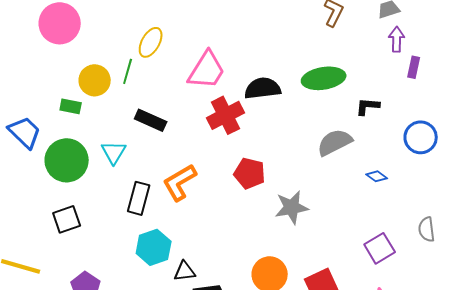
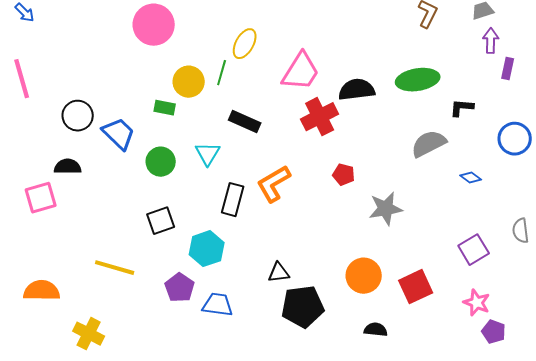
green circle: (67, 160) -> (161, 162), size x0.7
red pentagon: (250, 173) -> (344, 175), size x0.7
cyan hexagon: (154, 247) -> (207, 249), moved

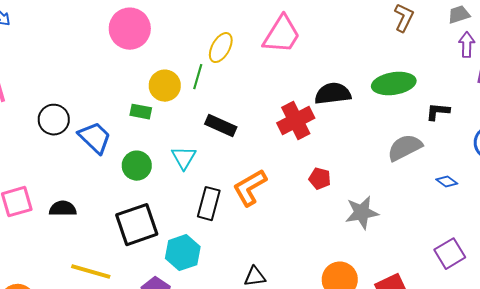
pink trapezoid: (301, 72) -> (282, 35), moved
black semicircle: (68, 167) -> (63, 209), moved
black square: (161, 221) -> (137, 225), size x1.5

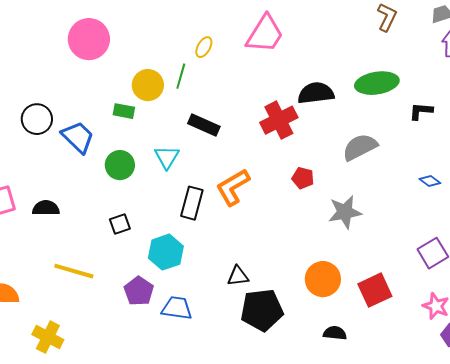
pink circle: (130, 29) -> (89, 39), moved
yellow ellipse: (221, 48) -> (204, 47), size x0.7
gray semicircle: (405, 148) -> (360, 147), moved
black square: (137, 225) -> (120, 224), size x0.5

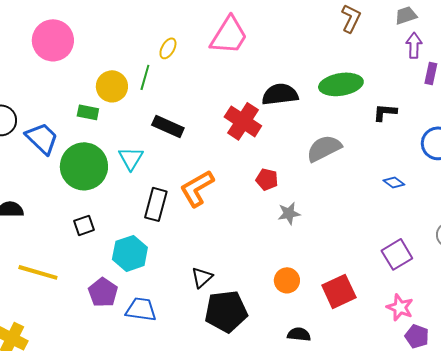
red cross: (279, 120) -> (243, 121), turned -30
green circle: (120, 165) -> (84, 166), size x1.6
gray star: (345, 212) -> (289, 213), moved, size x0.7
black triangle: (238, 276) -> (202, 277), turned -35
orange circle: (323, 279) -> (287, 280), size x0.7

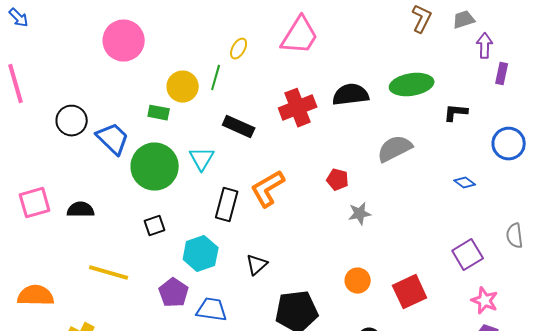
gray trapezoid: (406, 15) -> (464, 20), moved
red cross: (243, 121) -> (298, 108), moved, turned 36
black triangle: (202, 277) -> (257, 265), moved
pink star: (400, 307) -> (485, 301), moved

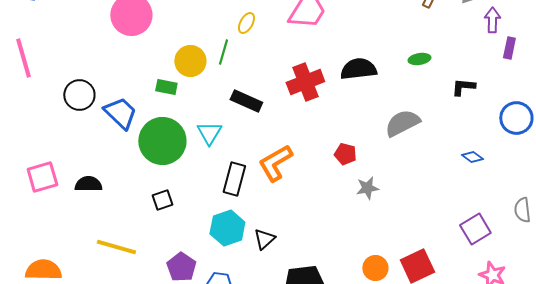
green ellipse: (412, 85) -> (419, 59), size x0.5
cyan hexagon: (201, 254) -> (227, 228), moved
orange circle: (358, 281) -> (375, 268), moved

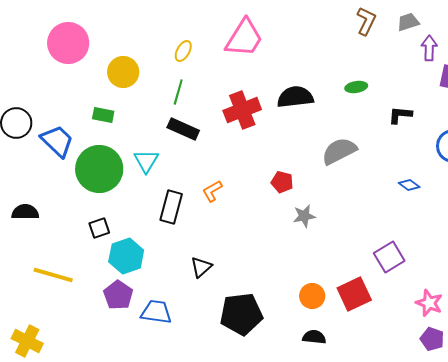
green line: (223, 52) -> (178, 92), moved
yellow circle: (190, 61) -> (123, 72), moved
orange L-shape: (275, 163) -> (212, 191), size x0.6
cyan hexagon: (227, 228) -> (126, 256), moved
purple square: (475, 229) -> (389, 257), moved

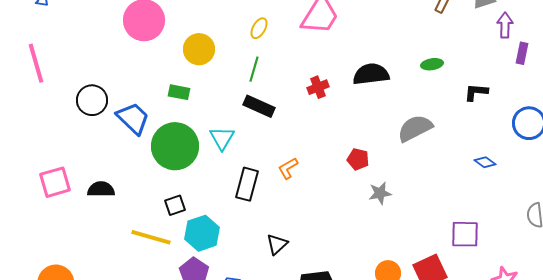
red cross: (242, 110) -> (318, 87), size x0.6
purple square: (389, 257) -> (465, 234), turned 32
yellow line: (53, 275) -> (151, 237), moved

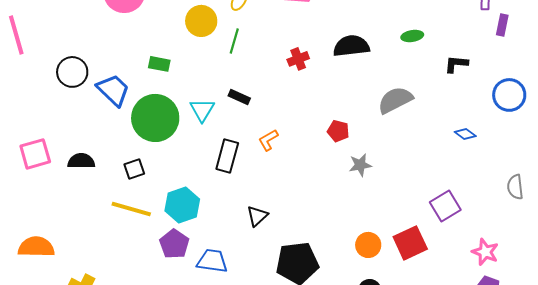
yellow circle: (199, 49) -> (201, 21), moved
black rectangle: (259, 106) -> (239, 97), moved, size x0.7
black square: (175, 205) -> (134, 169), moved
purple square: (465, 234) -> (445, 206), turned -32

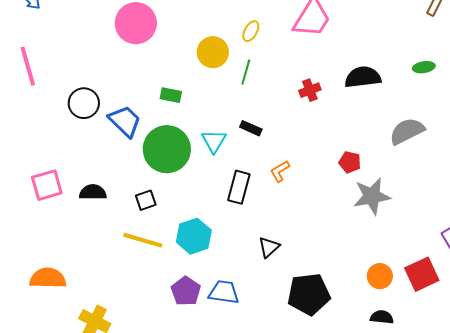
gray star: (360, 165) -> (372, 196), size x1.6
purple pentagon: (174, 244) -> (186, 291), moved

